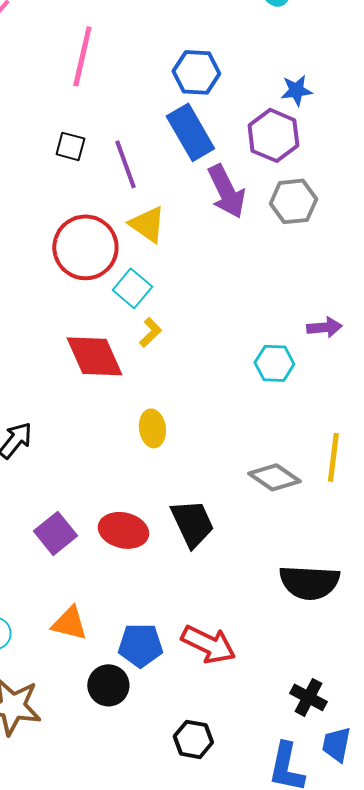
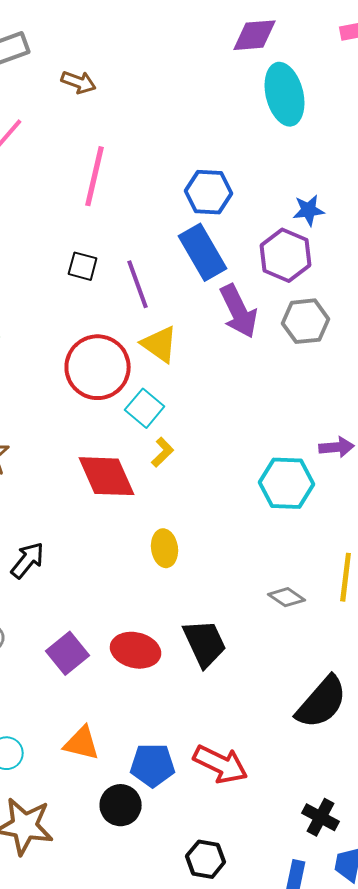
cyan hexagon: (274, 363) -> (287, 483), size x1.4
gray diamond: (274, 477) -> (287, 597), size x0.7
black semicircle: (309, 582) -> (322, 702), turned -52

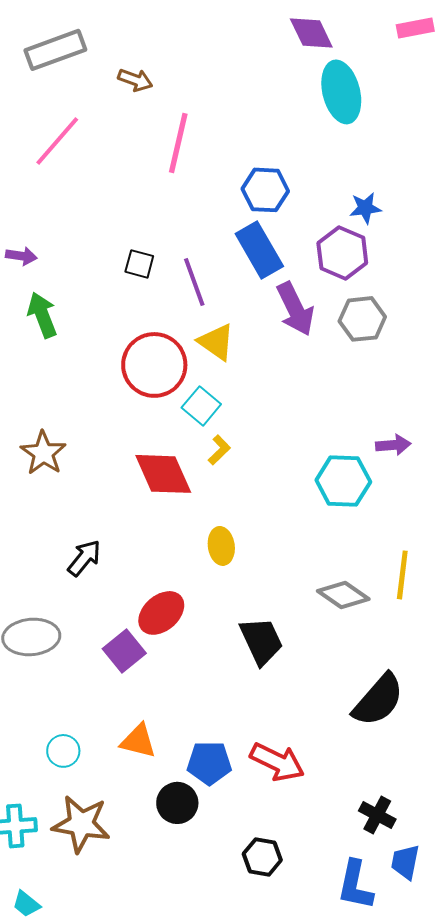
purple diamond: (255, 35) -> (311, 33), turned 69
pink line: (95, 176) -> (178, 143), moved
gray diamond: (287, 597) -> (343, 595), size x1.4
red ellipse: (136, 650) -> (161, 613), moved, turned -54

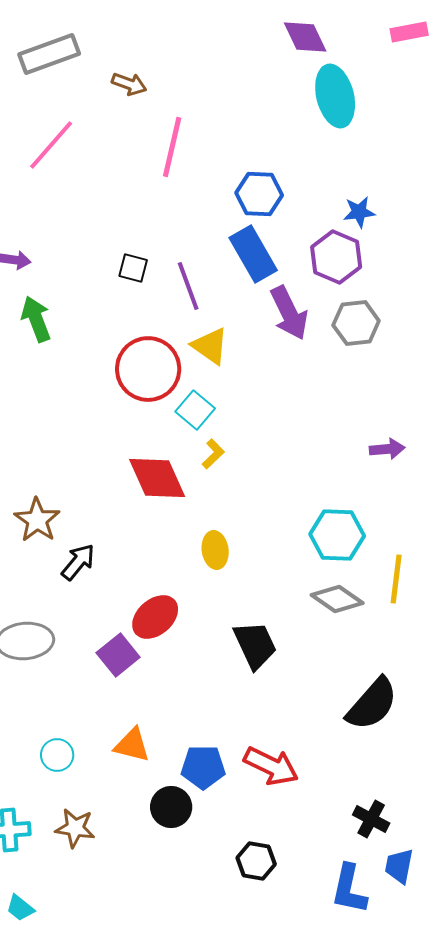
brown star: (43, 453) -> (37, 520), moved
cyan hexagon: (343, 481) -> (337, 535), moved
brown star: (81, 824) -> (75, 828), size x0.7

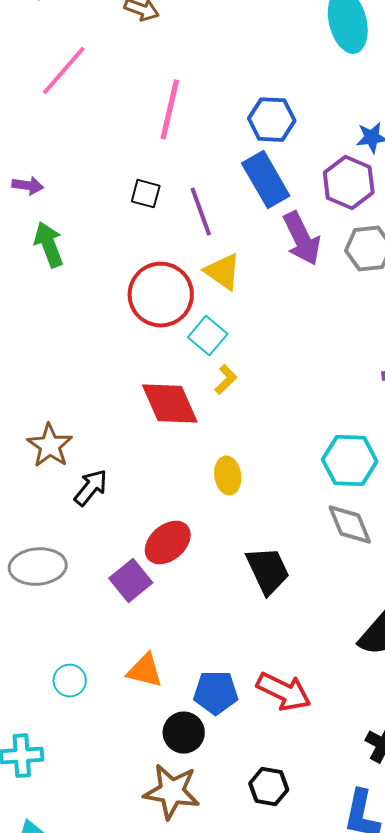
pink line: (172, 147) -> (170, 110), moved
gray diamond: (337, 599) -> (350, 525), turned 33
brown star: (75, 828) -> (172, 792), moved, size x1.4

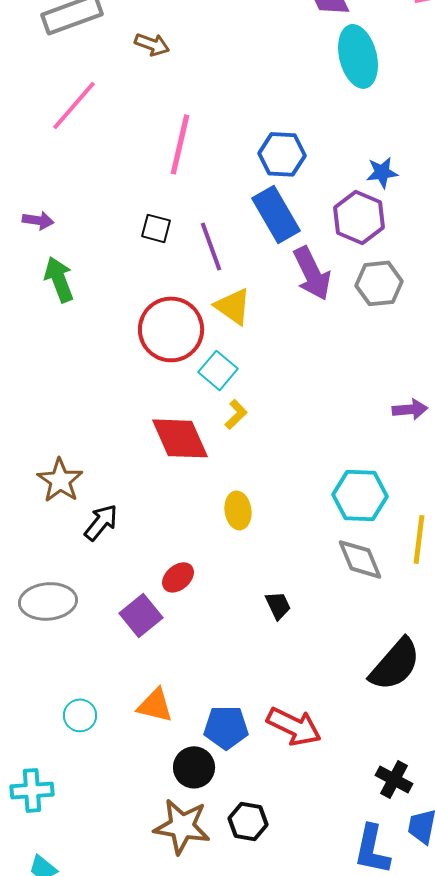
red ellipse: (168, 543) -> (178, 577), size x0.7
black trapezoid: (268, 571) -> (278, 605), size x0.6
black hexagon: (269, 787) -> (248, 821), moved

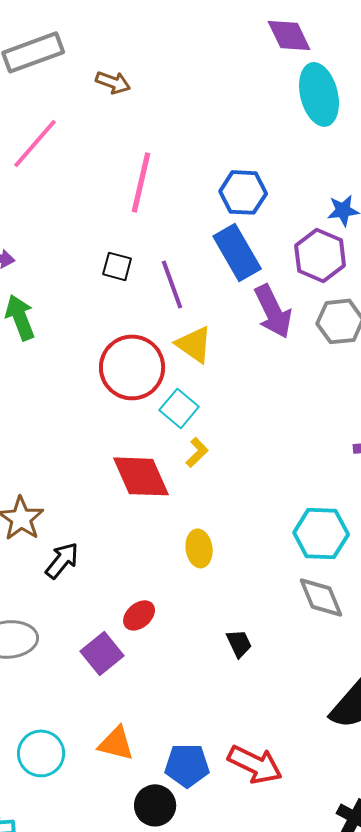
cyan circle: (80, 715) -> (41, 753), size x1.4

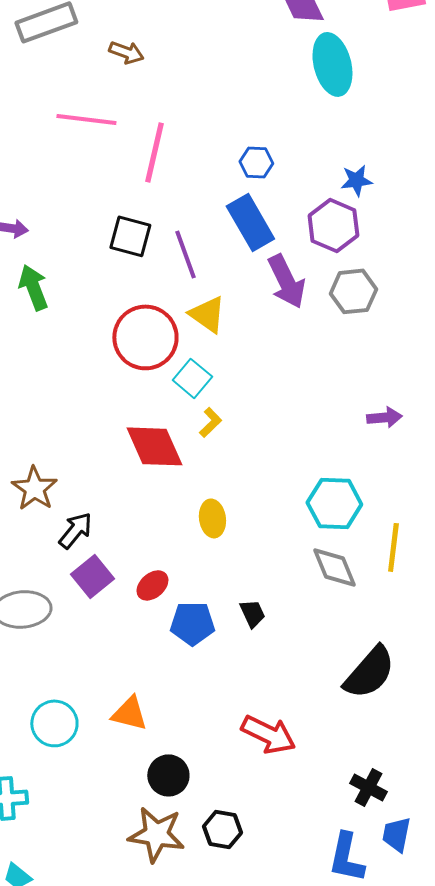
pink line: (35, 143) -> (86, 119), moved, turned 56
blue hexagon: (243, 192) -> (256, 162), size x0.7
black square: (117, 266) -> (130, 236), size x1.4
purple square: (102, 653) -> (92, 576), moved
blue pentagon: (187, 765) -> (192, 623), moved

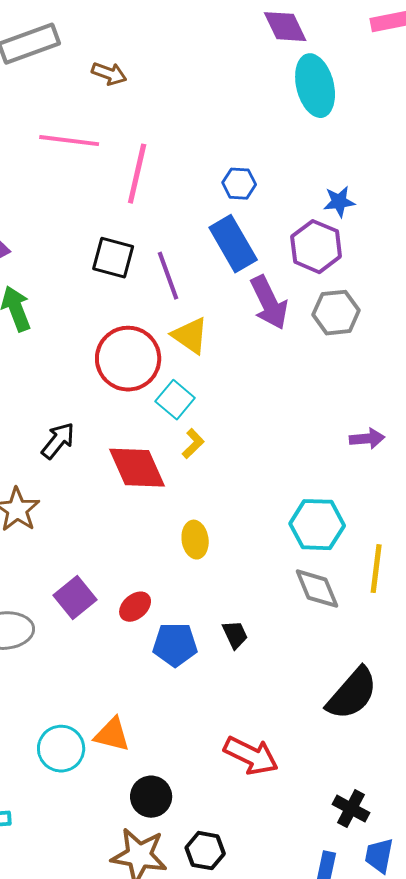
black arrow: (75, 530) -> (58, 441), moved
cyan circle: (54, 723) -> (61, 749), moved

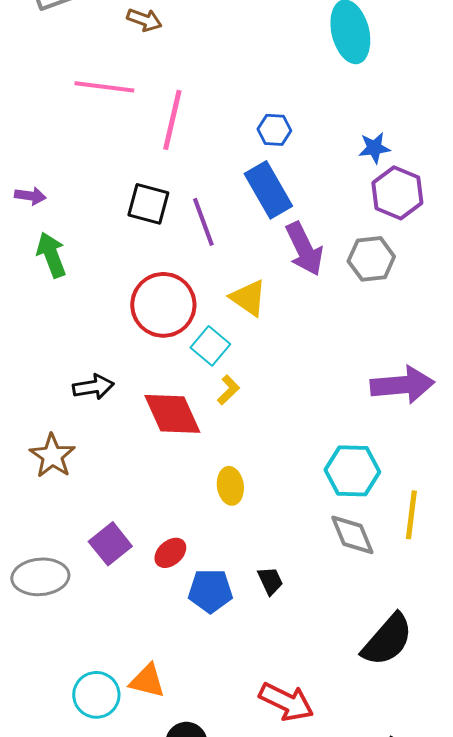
purple hexagon: (316, 247) -> (397, 193), moved
yellow triangle: (190, 336) -> (248, 298), moved
purple arrow: (367, 439) -> (402, 385), size x1.8
black arrow: (58, 441) -> (93, 387), turned 42

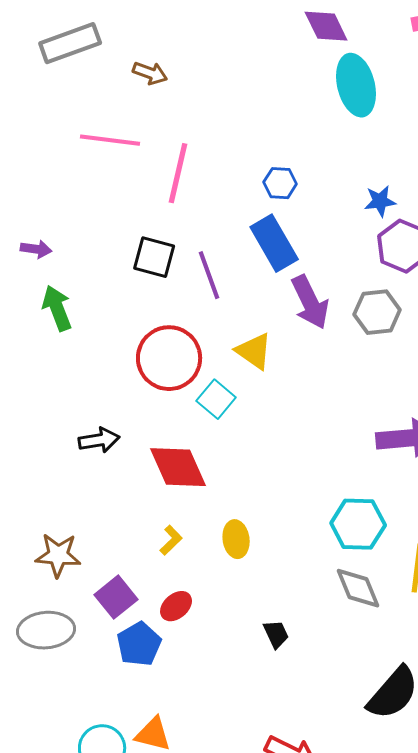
yellow L-shape: (228, 390) -> (171, 540), moved
brown star: (52, 456) -> (58, 555), moved, turned -30
blue pentagon: (210, 591) -> (139, 644), moved, turned -30

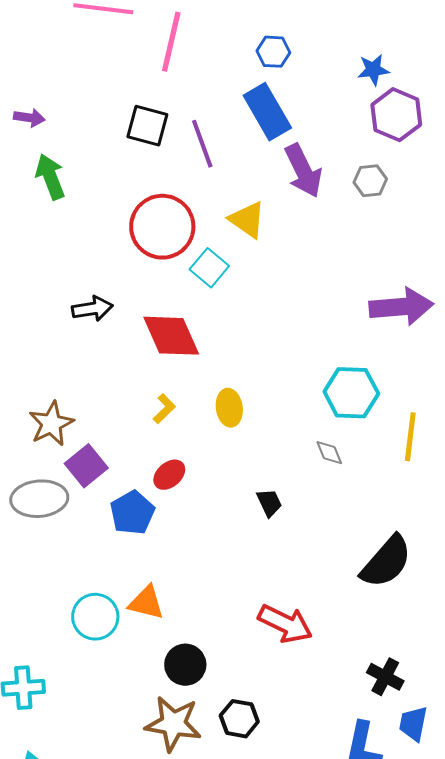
gray hexagon: (377, 312) -> (370, 181), size x0.7
brown star: (58, 555) -> (51, 424), turned -30
gray diamond: (358, 588) -> (329, 453), moved, size x0.6
purple square: (116, 597) -> (86, 466), moved

